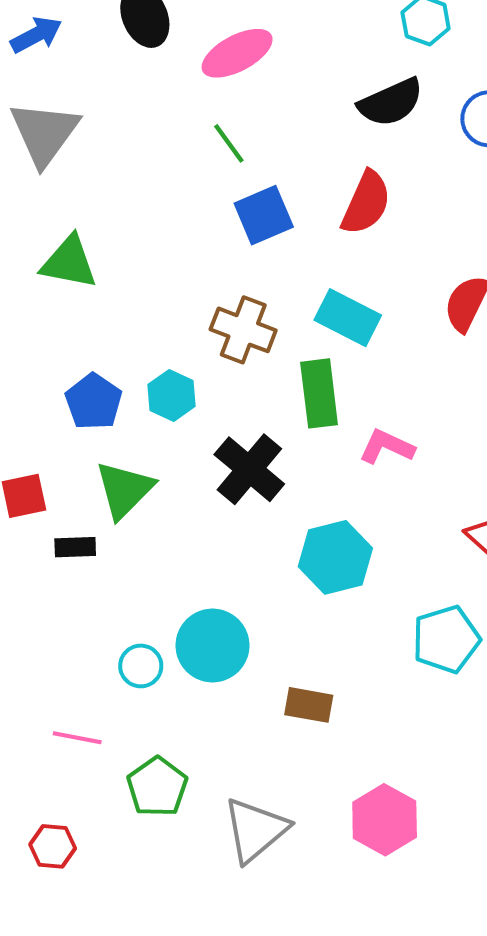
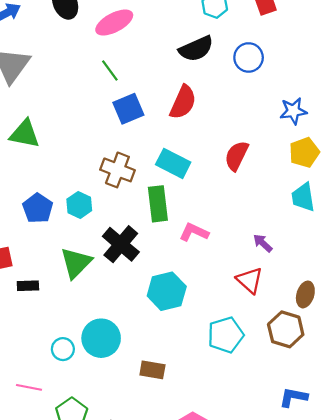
green triangle: (124, 490) -> (76, 263), moved

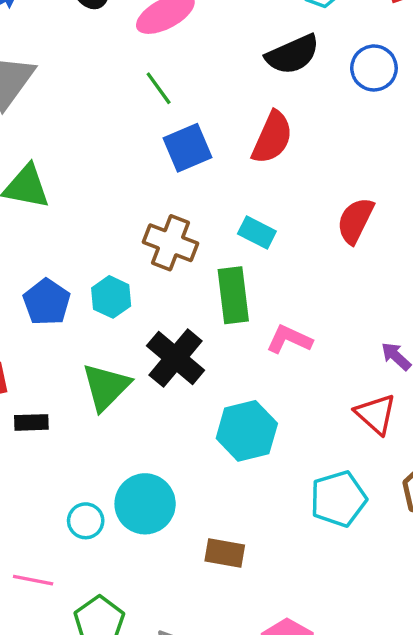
cyan rectangle: (173, 163) -> (257, 232), size x0.7

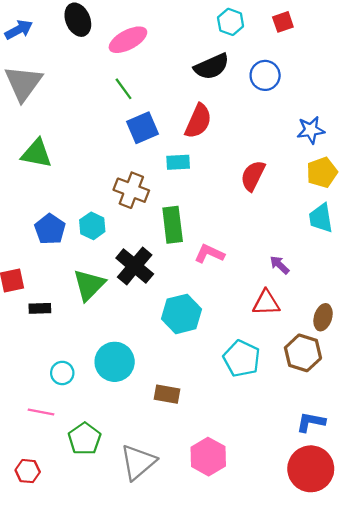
cyan rectangle: (257, 232) -> (178, 162), moved, turned -30
red triangle: (376, 414) -> (266, 303), turned -44
cyan pentagon: (338, 499) -> (242, 358), turned -30
cyan circle: (86, 521) -> (62, 373), moved

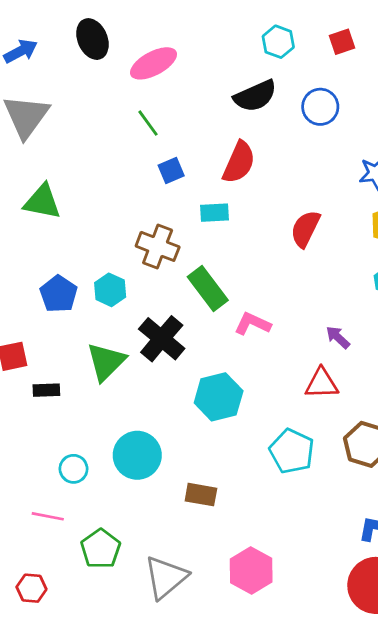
blue square: (142, 128) -> (171, 171), size x0.7
green rectangle: (173, 225) -> (208, 288), turned -30

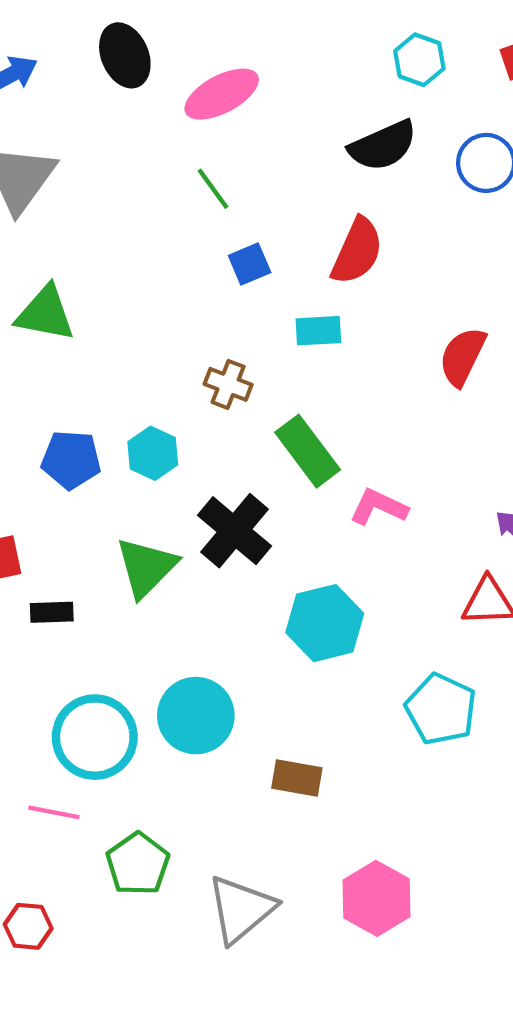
brown cross: (158, 246) -> (228, 384), size x0.7
blue pentagon: (59, 294) -> (71, 460), turned -30
cyan circle: (74, 469) -> (95, 737), size x1.8

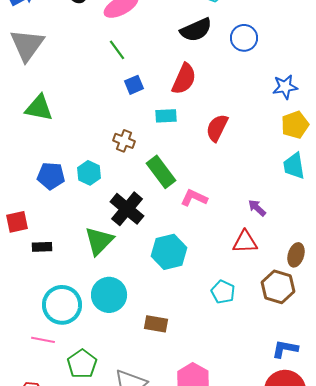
red semicircle: (462, 356) -> (217, 128), moved
green triangle: (146, 567) -> (99, 241), moved
cyan pentagon: (441, 709) -> (223, 292), size x0.7

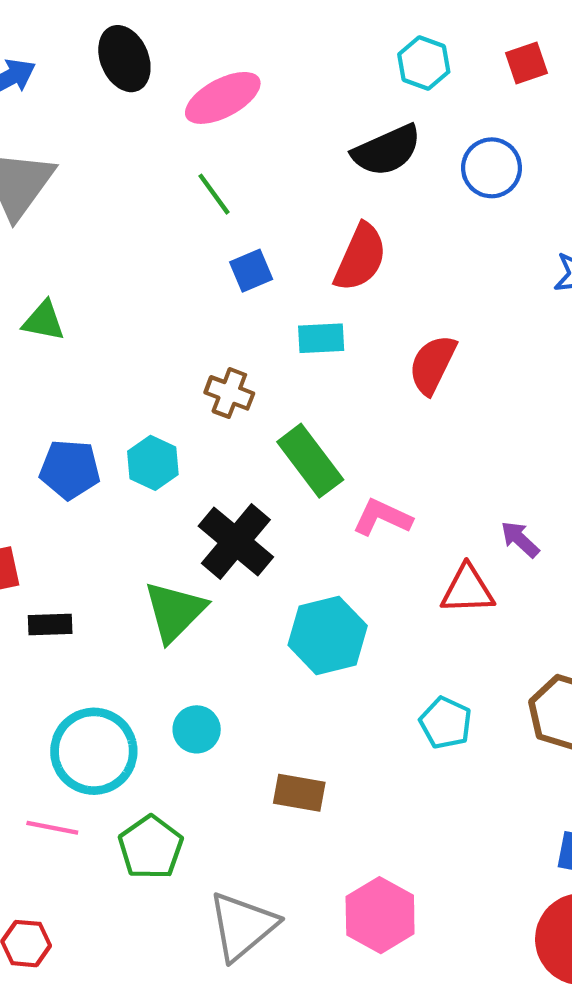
green triangle: (39, 108) -> (44, 321), size x0.7
red triangle: (245, 242) -> (467, 590), moved
cyan circle: (109, 295) -> (197, 729), size x0.6
green pentagon: (82, 364) -> (151, 847), moved

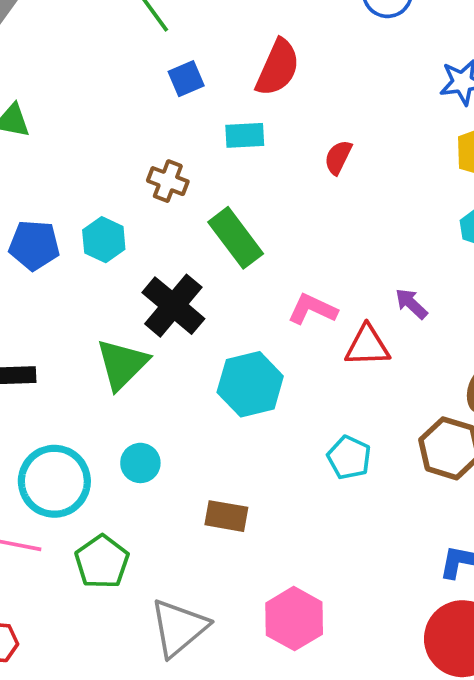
red semicircle: (433, 365) -> (338, 157), size x0.7
pink L-shape: (382, 517) -> (312, 309), moved

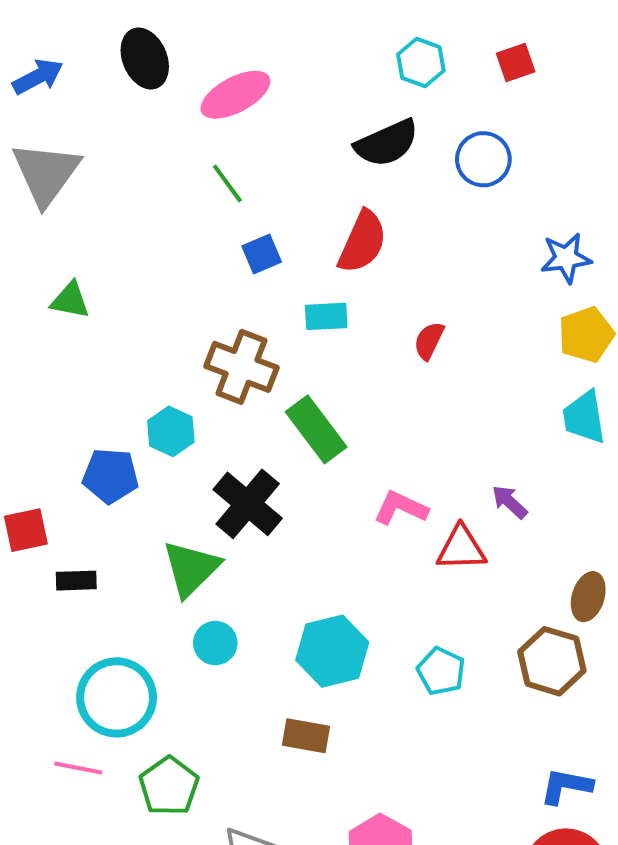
brown cross: (168, 181) -> (241, 367), size x1.6
blue pentagon: (34, 245) -> (110, 476), moved
cyan hexagon: (250, 384) -> (332, 651), moved
cyan circle: (140, 463) -> (215, 643), moved

